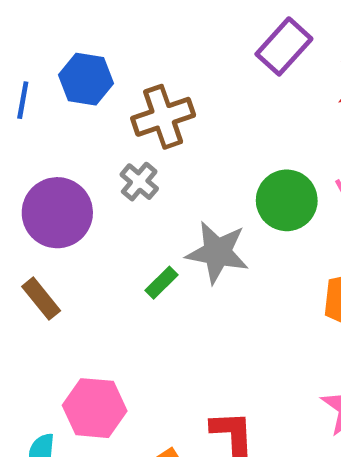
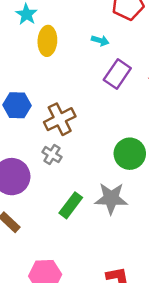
gray star: (217, 252) -> (111, 198), moved
green rectangle: (162, 283) -> (71, 205), size x1.5

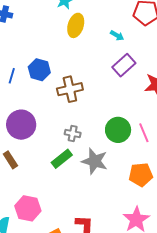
gray cross: (52, 155) -> (73, 133), moved, turned -35

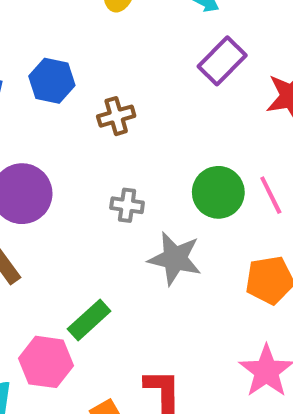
brown cross: (70, 89) -> (116, 116), size x0.7
green rectangle: (62, 159) -> (89, 320), moved

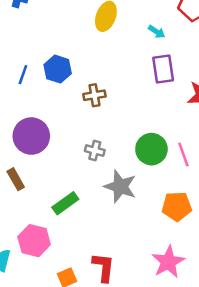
purple rectangle: (222, 61) -> (163, 69), turned -60
green rectangle: (89, 320) -> (65, 203), moved

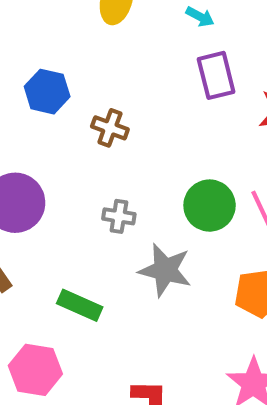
brown cross: (94, 95) -> (110, 128), turned 35
green rectangle: (65, 203) -> (80, 305), turned 65

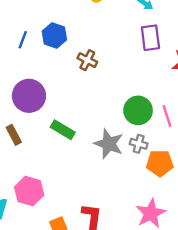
gray cross: (119, 216) -> (139, 144), moved
green rectangle: (80, 305) -> (63, 130), moved

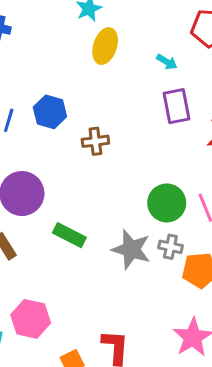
brown cross: (87, 60) -> (95, 141), turned -30

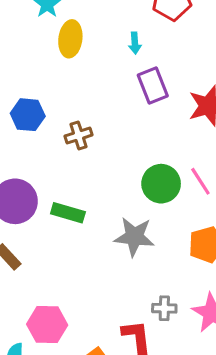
cyan arrow: (167, 62) -> (135, 43), turned 66
green rectangle: (69, 235) -> (68, 213), moved
gray cross: (170, 247) -> (164, 308), moved

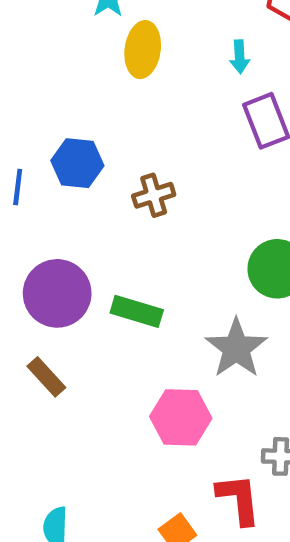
gray star: (134, 237) -> (236, 348), turned 30
pink hexagon: (47, 325) -> (181, 417), moved

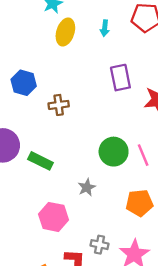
cyan arrow: (240, 57) -> (105, 28), moved
gray star: (236, 348) -> (87, 187), size x0.6

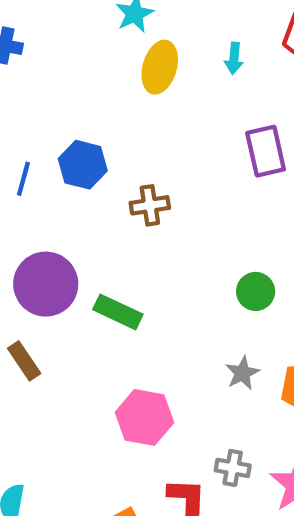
green circle: (114, 152) -> (256, 291), size x0.7
gray star: (87, 187) -> (242, 373), moved

